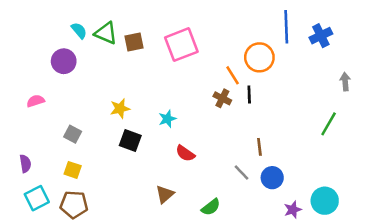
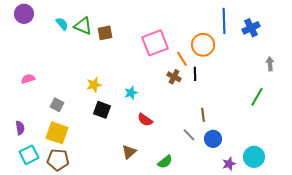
pink square: (181, 45) -> (155, 43), moved
purple circle: (64, 61) -> (24, 14), moved
yellow square: (73, 170) -> (57, 133), size x1.6

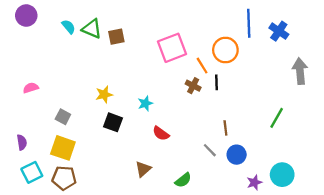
blue cross: (251, 28) -> (279, 31), turned -30
gray arrow: (270, 64) -> (300, 71), size x1.6
green line: (257, 97) -> (277, 118), moved

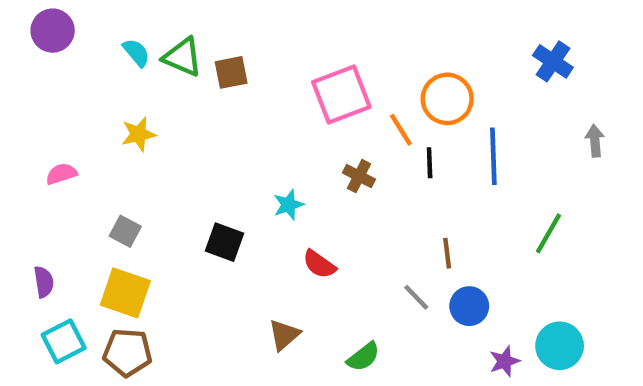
blue line: (249, 23) -> (493, 156), moved
gray arrow: (300, 71) -> (595, 141), size x0.6
brown cross: (193, 86) -> (359, 176), moved
yellow star: (104, 95) -> (139, 134), moved

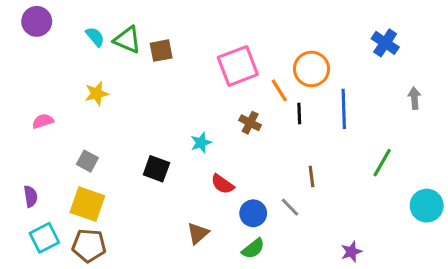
blue circle: (469, 306) -> (253, 213), moved
cyan circle: (560, 346) -> (427, 206), moved

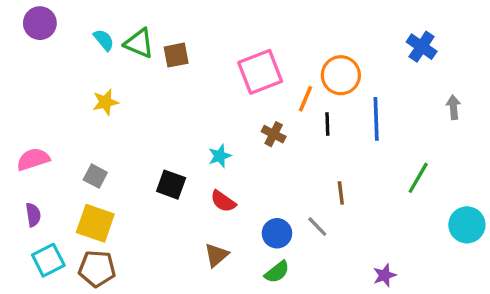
orange line: (279, 90) -> (306, 99), turned 55
pink semicircle: (43, 121) -> (33, 159), moved, size x1.4
red semicircle: (222, 184) -> (223, 201), moved

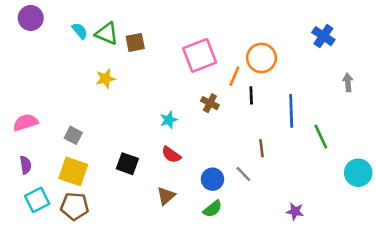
yellow star: (105, 102) -> (105, 79), moved
blue line: (376, 119) -> (291, 111), moved
green line: (418, 178) -> (321, 137), turned -55
black square: (171, 185) -> (127, 164), moved
purple star: (385, 275) -> (295, 211), turned 30

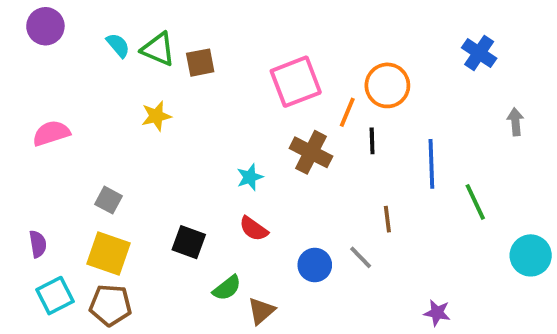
brown cross: (210, 103) -> (311, 152), size x1.5
pink semicircle: (26, 122) -> (51, 133), moved
brown triangle: (166, 196) -> (261, 311), moved
green semicircle: (212, 209) -> (227, 288), moved

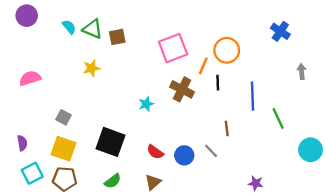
red semicircle: (254, 229) -> (155, 152), moved
black square: (189, 242) -> (110, 142), size x1.5
green semicircle: (227, 288) -> (113, 181), moved

